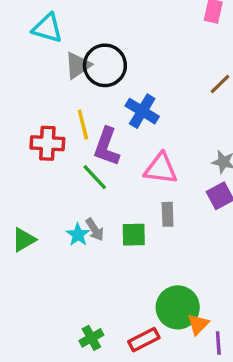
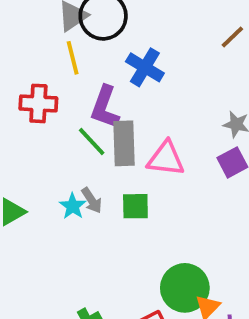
yellow line: (83, 125) -> (73, 58), moved
pink triangle: (161, 169) -> (166, 159), moved
gray rectangle: (168, 214) -> (124, 143), moved, size x1.6

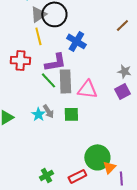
purple L-shape: (105, 107) -> (55, 62), turned -120

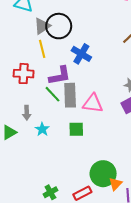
gray arrow: (48, 111) -> (27, 113), moved, turned 32

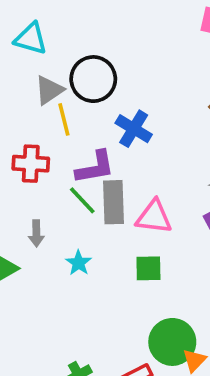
gray triangle: (42, 26) -> (49, 90), moved
cyan star: (42, 129) -> (79, 263), moved
green square: (76, 129) -> (148, 268), moved

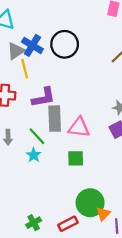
black circle: (93, 79) -> (65, 44), moved
blue cross: (134, 129) -> (32, 45), moved
green line: (82, 200) -> (37, 136), moved

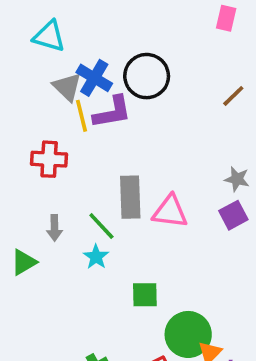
gray triangle: (16, 51) -> (67, 87), turned -42
purple L-shape: (44, 97) -> (112, 112), moved
green square: (76, 158) -> (145, 295), moved

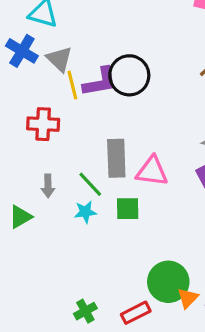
black circle: (147, 76) -> (129, 75), moved
blue cross: (94, 78) -> (22, 51), moved
cyan star: (96, 257) -> (85, 212), turned 30
green square: (145, 295) -> (128, 209), moved

